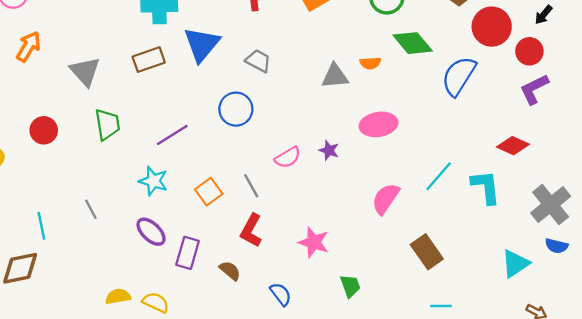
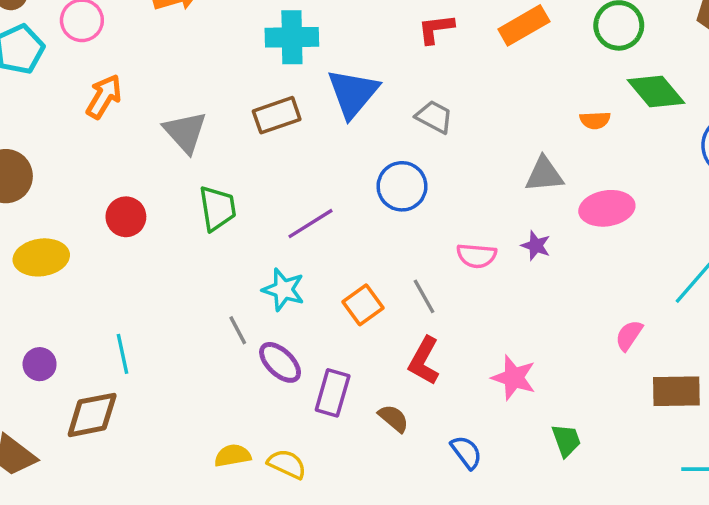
gray triangle: (335, 76) -> (544, 174), moved
pink semicircle: (288, 157) -> (477, 256), turned 36
pink semicircle: (386, 199) -> (629, 335), moved, size x0.7
gray line: (91, 209) -> (238, 330), moved
brown rectangle: (427, 252) -> (676, 391), turned -56

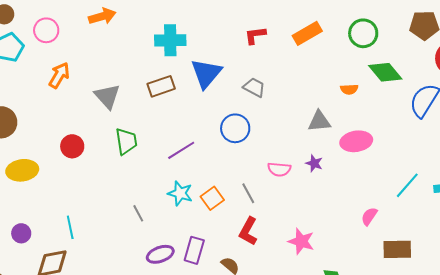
cyan star: (283, 290) -> (180, 193), moved
purple ellipse: (280, 362) -> (160, 254), moved, turned -64

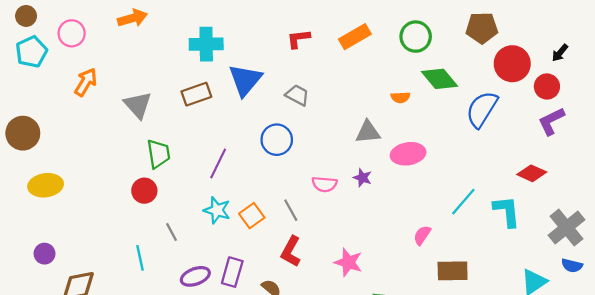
red circle: (72, 146) -> (144, 191), moved
purple line: (181, 150) -> (218, 164), turned -32
cyan line: (70, 227) -> (140, 258), moved

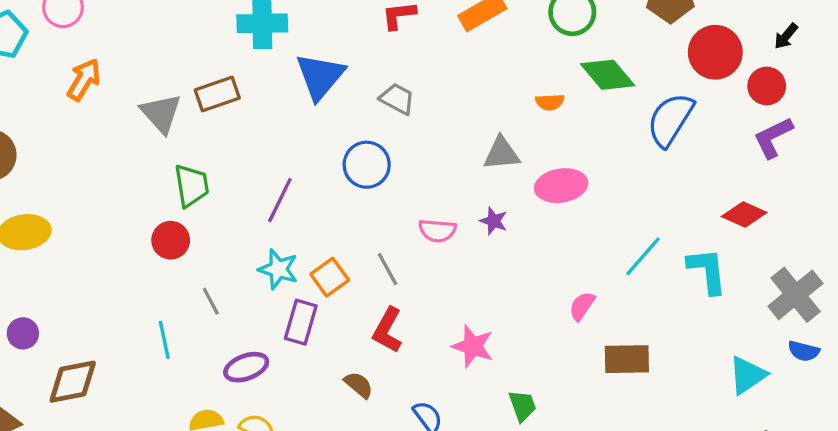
brown rectangle: (196, 94) -> (217, 94), moved
purple rectangle: (232, 272) -> (301, 322), moved

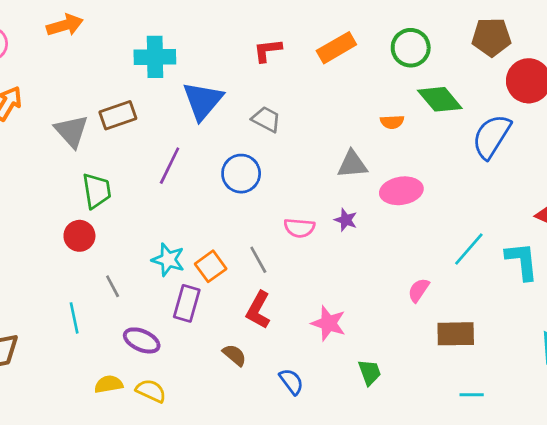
purple line: (280, 200) -> (170, 166), moved
purple ellipse: (246, 367) -> (142, 340), turned 44

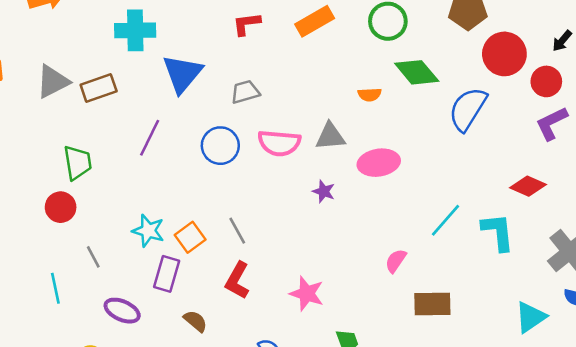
gray trapezoid: (266, 119) -> (245, 92), turned -44
gray triangle: (71, 131) -> (53, 81), moved, turned 45
pink semicircle: (299, 228) -> (279, 143), moved, size x1.4
brown semicircle: (234, 355) -> (195, 321), moved

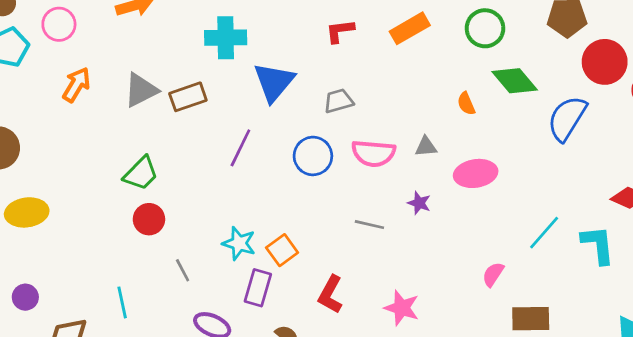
orange semicircle: (370, 95) -> (466, 104), turned 70
gray triangle: (330, 136) -> (426, 147), size x0.7
green trapezoid: (78, 163) -> (141, 173), moved, turned 54
gray line: (237, 231) -> (369, 225), moved, turned -48
cyan line: (55, 288) -> (122, 302), moved

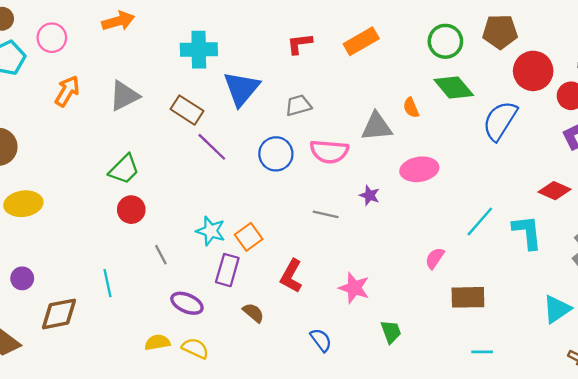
green circle: (485, 28) -> (445, 41), moved
brown rectangle: (188, 97) -> (187, 110), moved, turned 52
gray triangle: (426, 147) -> (377, 127), moved, size x1.6
purple line: (240, 148) -> (212, 147), turned -72

